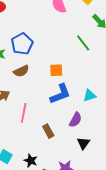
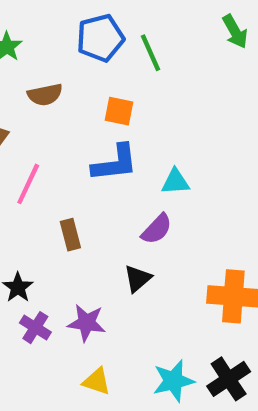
green line: (83, 43) -> (150, 53), moved
blue pentagon: (22, 44) -> (100, 38), moved
purple semicircle: (75, 120) -> (157, 229), moved

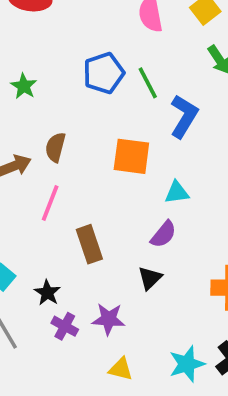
brown semicircle: (45, 95) -> (55, 147), moved, turned 120
orange square: (119, 111) -> (131, 156), moved, size x1.5
blue L-shape: (115, 163) -> (184, 116), moved, turned -48
brown rectangle: (70, 235) -> (89, 244), size x1.4

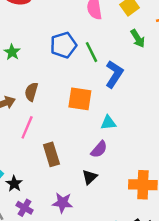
black star: (47, 293) -> (14, 184), moved
purple cross: (65, 326) -> (25, 208), moved

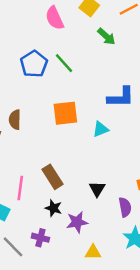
blue L-shape: (114, 74) -> (121, 97), moved, turned 72
pink line: (27, 127) -> (20, 188), moved
purple semicircle: (99, 149) -> (125, 207), moved, turned -36
black star: (14, 184) -> (53, 208), moved

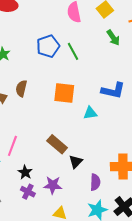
brown rectangle: (52, 177) -> (57, 144), moved, turned -30
black star: (53, 208) -> (25, 172), moved
purple cross: (40, 238) -> (28, 192), moved

